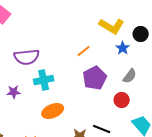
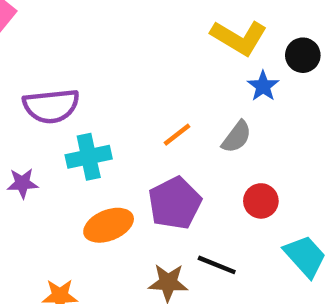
orange line: (84, 51) -> (177, 135), moved
gray semicircle: (130, 76) -> (237, 137), moved
purple pentagon: (95, 78) -> (175, 203), moved

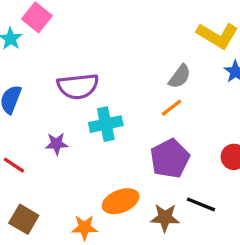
gray semicircle: (237, 137) -> (180, 76), moved
orange ellipse: (109, 225) -> (121, 201), moved

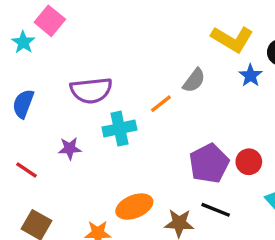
orange line: (171, 108) -> (161, 104), moved
purple pentagon: (170, 159) -> (209, 163), moved

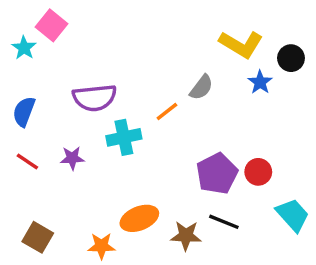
red line: (27, 170) -> (27, 161), moved

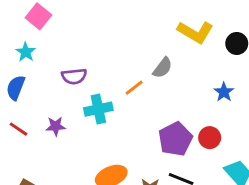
cyan star: (24, 48) -> (26, 52), moved
blue star: (260, 82) -> (224, 92), moved
purple semicircle: (95, 98) -> (74, 76), size x0.7

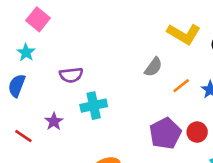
orange line: (134, 88) -> (181, 86), moved
purple star: (56, 126) -> (54, 121), turned -30
red line: (18, 129) -> (23, 136), moved

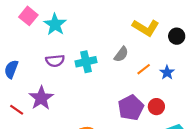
cyan star: (26, 52) -> (55, 24), moved, size x1.5
cyan cross: (94, 106) -> (86, 62), moved
purple star: (54, 121) -> (41, 98), size x1.6

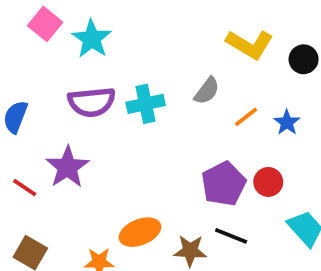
purple semicircle: (55, 61) -> (92, 102), size x1.4

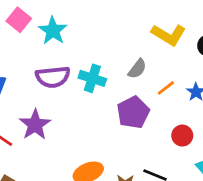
cyan cross: (146, 104) -> (92, 78), turned 30
purple pentagon: (224, 184) -> (133, 112), moved

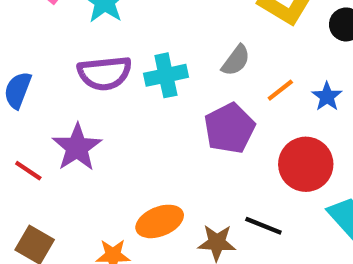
cyan cross: (92, 78) -> (166, 75), turned -30
red circle: (182, 136) -> (306, 164), size x1.6

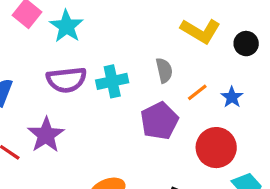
gray semicircle: (236, 60) -> (164, 70), turned -50

